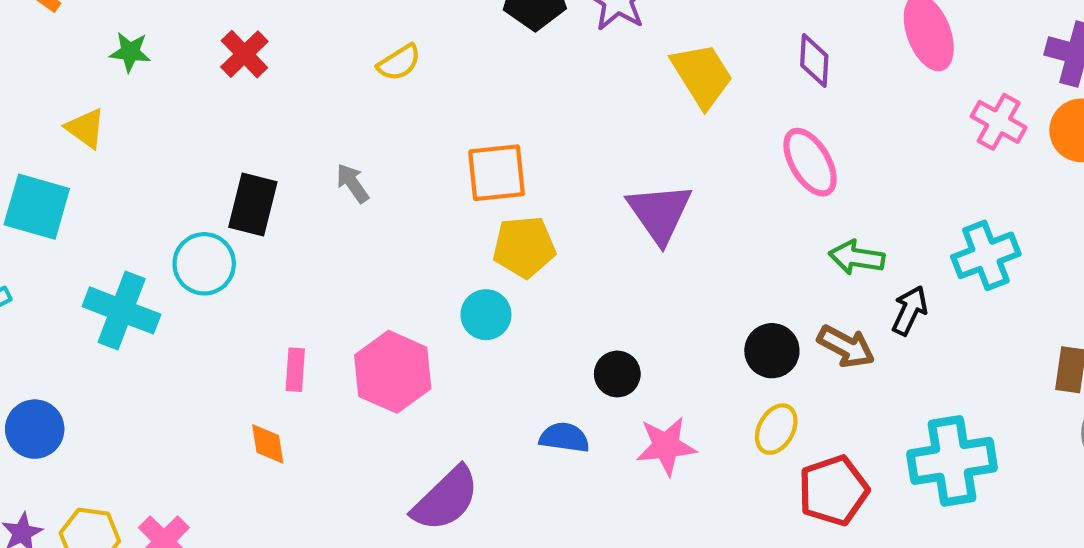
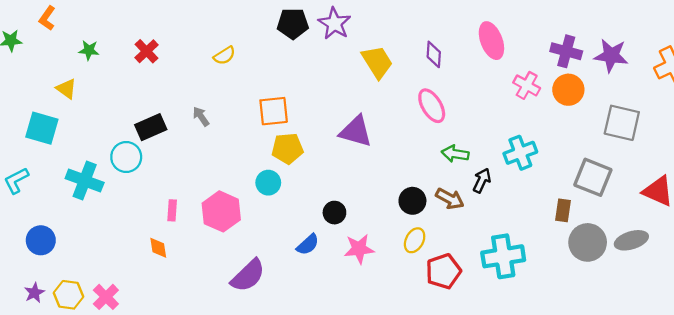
black rectangle: (253, 204) -> (151, 127), turned 52
purple triangle: (660, 213) -> (356, 131), turned -39
blue semicircle: (564, 438) -> (308, 245), turned 130

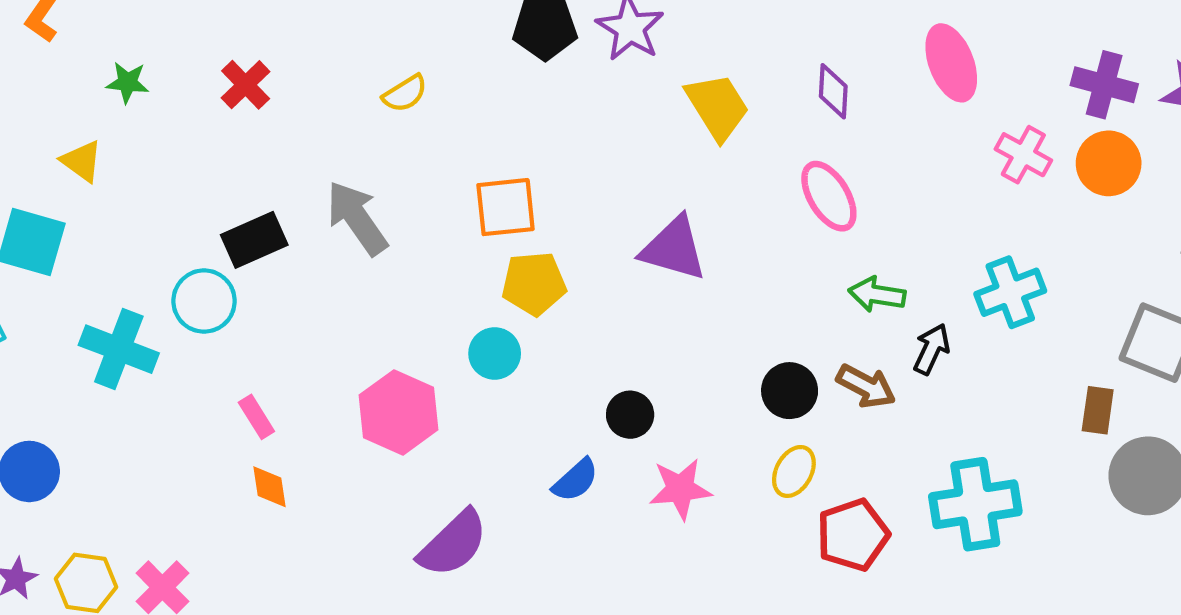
gray arrow: (201, 116) -> (357, 218), size x1.8
pink rectangle: (172, 210) -> (256, 417), moved, turned -36

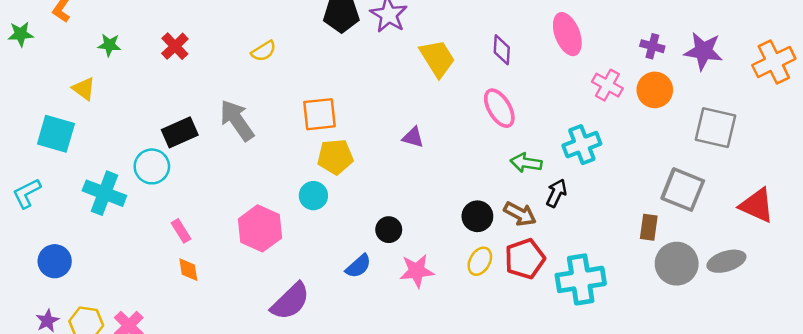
purple cross: (1104, 85) -> (652, 46), size x0.7
purple triangle: (674, 249) -> (413, 137), size x0.6
cyan cross: (1010, 292) -> (582, 145), moved
red pentagon: (853, 535) -> (525, 259), moved

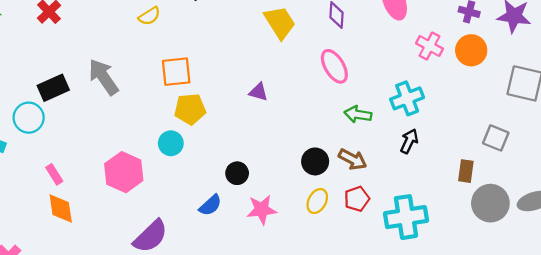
yellow semicircle: (264, 51) -> (149, 16), moved
gray square: (683, 190) -> (496, 138), size x0.7
black arrow: (556, 193) -> (409, 141), moved
red pentagon: (525, 259) -> (357, 199), size x0.7
orange diamond: (188, 270) -> (61, 208), size x1.4

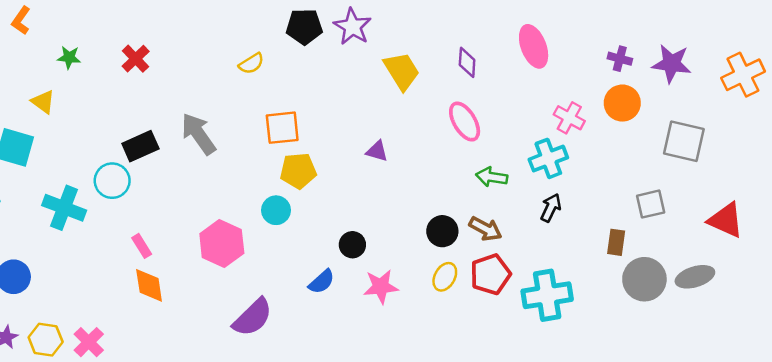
pink cross: (430, 46) -> (569, 118), moved
gray square: (496, 138) -> (651, 204), turned -35
red pentagon: (357, 199) -> (490, 274), size x1.4

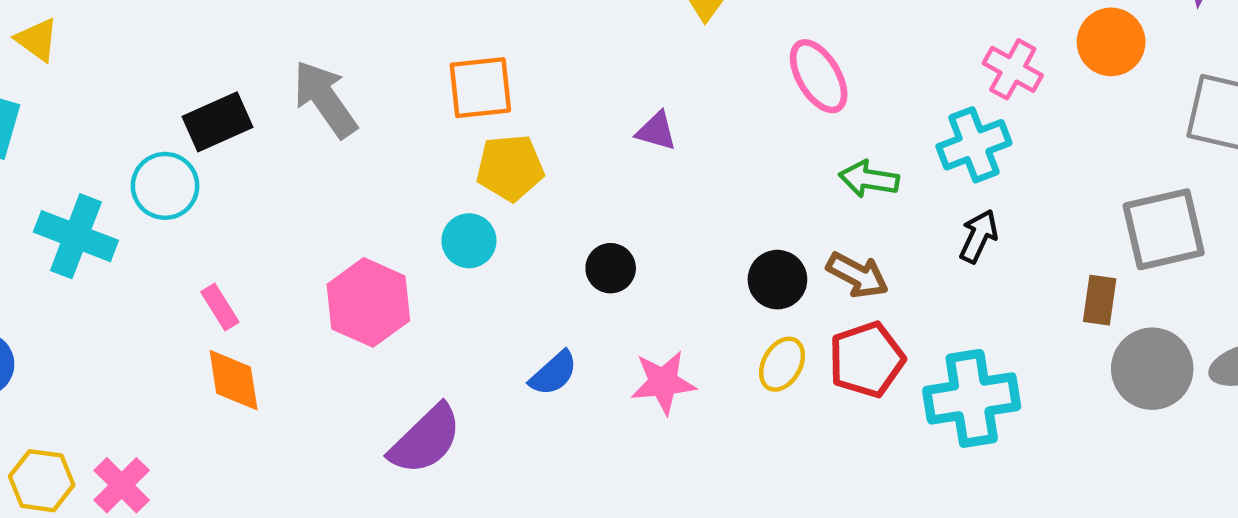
gray square: (651, 204) -> (1164, 229), size x1.5
black circle: (352, 245) -> (611, 268), moved

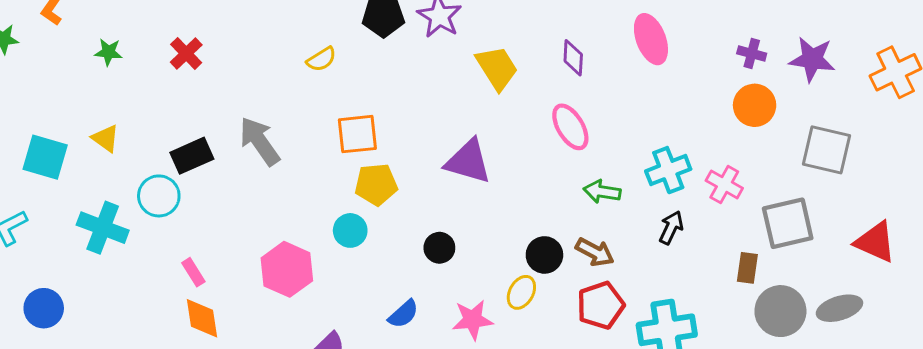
yellow triangle: (37, 40) -> (106, 138), moved
pink cross: (1013, 69) -> (724, 184), moved
purple triangle: (656, 131) -> (468, 161), size x1.8
yellow ellipse: (782, 364) -> (521, 292), moved

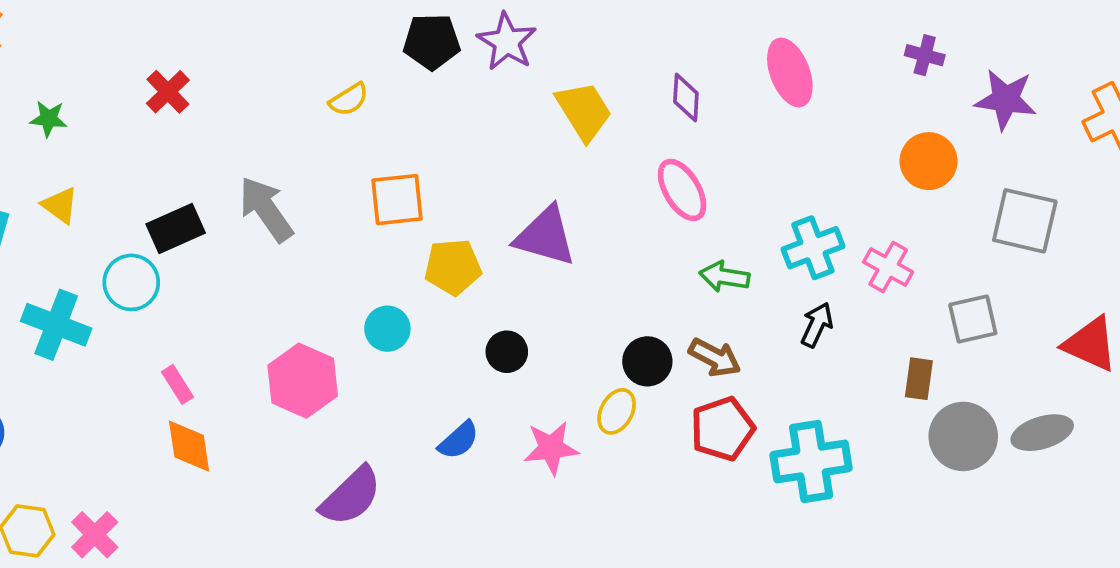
green star: (108, 52) -> (48, 119), moved
purple cross: (752, 53) -> (925, 55), moved
yellow pentagon: (376, 184) -> (453, 267), moved
gray square: (788, 223) -> (973, 319), size x0.7

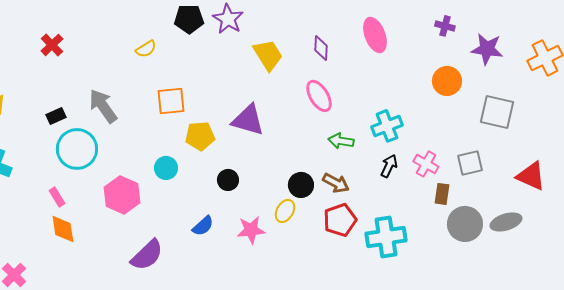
black rectangle: (176, 228) -> (56, 116), size x0.7
pink cross: (888, 267) -> (426, 164), moved
cyan circle: (131, 282) -> (77, 149), moved, size x1.4

